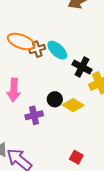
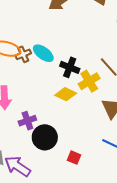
black circle: (55, 99) -> (45, 137), moved, size x1.6
yellow diamond: (73, 105) -> (66, 94), moved

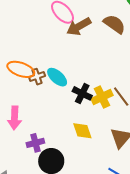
yellow cross: (89, 81) -> (102, 97), moved
yellow diamond: (66, 94) -> (82, 131), moved, turned 40

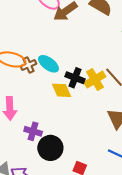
yellow diamond: (82, 131) -> (62, 90), moved
purple cross: (35, 143) -> (33, 131), turned 36

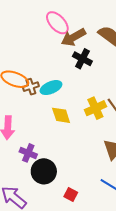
cyan ellipse: (48, 64) -> (51, 88), turned -65
black cross: (75, 78) -> (82, 59), moved

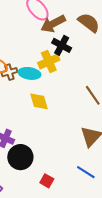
cyan ellipse: (51, 88) -> (30, 73), turned 30
yellow cross: (95, 108) -> (49, 61), moved

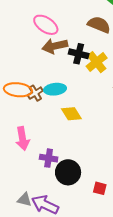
brown arrow: (53, 24) -> (55, 46), moved, turned 30
yellow cross: (49, 61) -> (97, 62), moved

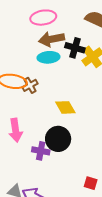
pink ellipse: (46, 25) -> (43, 18), turned -45
cyan ellipse: (55, 89) -> (48, 57), moved
black circle: (68, 172) -> (58, 139), moved

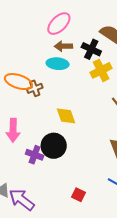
pink ellipse: (43, 18) -> (59, 24), turned -45
brown arrow: (51, 39) -> (63, 46), size x0.7
black cross: (75, 48) -> (91, 49), moved

